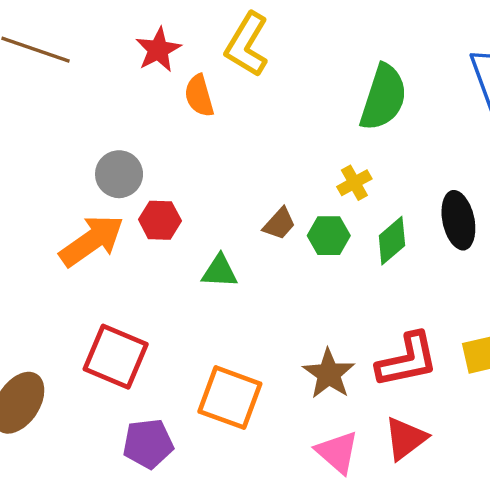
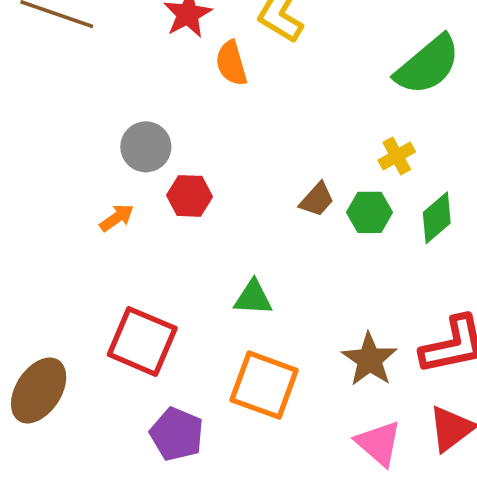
green semicircle: (383, 97) -> (428, 65), turned 32
orange arrow: (92, 241) -> (117, 218), size x0.5
green triangle: (220, 271) -> (253, 298), moved
purple pentagon: (148, 444) -> (177, 434), turned 30

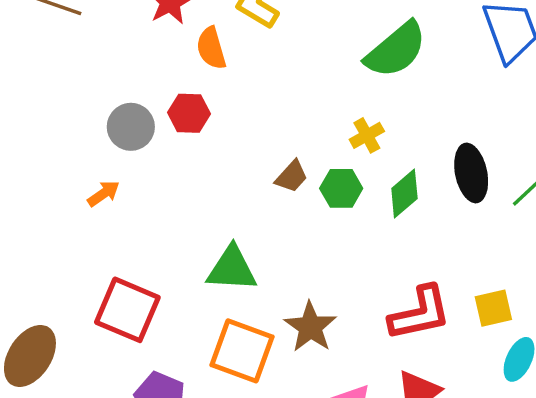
red hexagon: (189, 196) -> (189, 113), moved
green triangle: (253, 298) -> (232, 269), size x1.4
brown star: (369, 360) -> (310, 327), moved

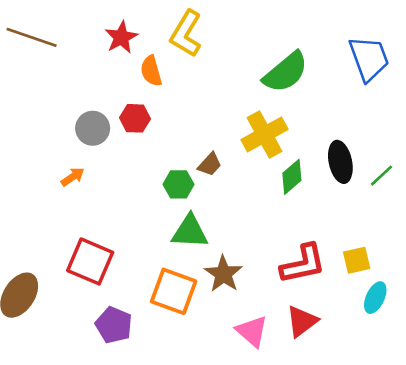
yellow cross: (367, 135) -> (264, 134), size x1.8
green hexagon: (341, 188) -> (179, 184), moved
green triangle: (232, 269) -> (190, 232), moved

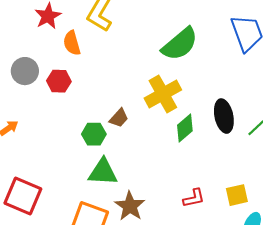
gray circle: (93, 128) -> (25, 71), moved
red L-shape: (303, 264) -> (194, 198), size x0.6

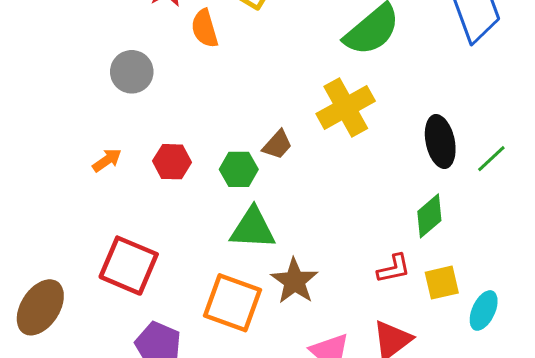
red hexagon: (59, 81) -> (172, 162), moved
green diamond: (185, 128) -> (429, 216), moved
yellow square: (237, 195) -> (442, 283), moved

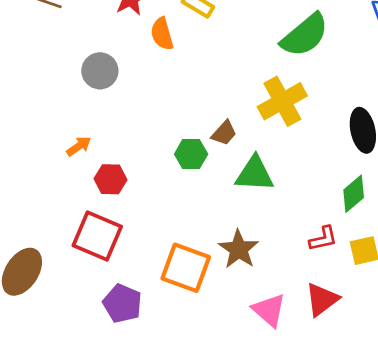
red hexagon: (172, 162) -> (110, 179), moved
green triangle: (253, 228) -> (255, 174), moved

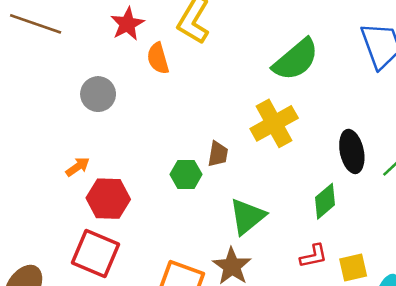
brown trapezoid: (224, 133) -> (218, 154), turned -32
green triangle: (255, 174) -> (247, 217), moved, turned -42
red hexagon: (110, 179) -> (108, 199), size x1.4
green diamond: (354, 194) -> (325, 201), moved

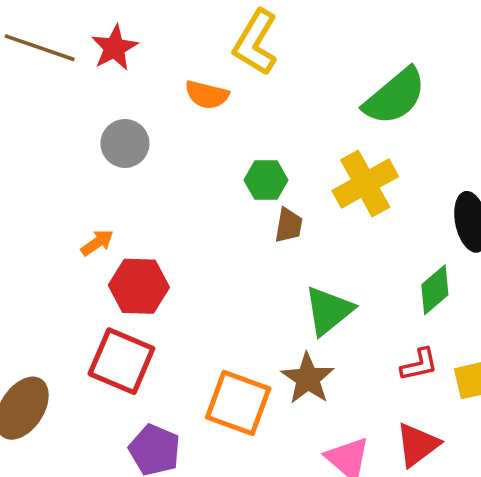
red star: (127, 24) -> (115, 48), moved
orange semicircle: (158, 58) -> (207, 95), turned -60
green hexagon: (186, 174) -> (266, 180), moved

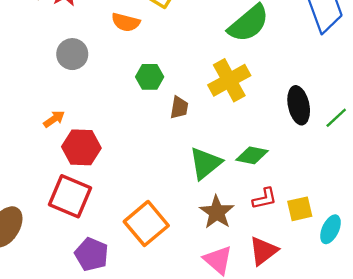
green hexagon: (266, 180) -> (150, 77), moved
green diamond: (435, 290) -> (252, 155), moved, turned 52
brown star: (308, 379) -> (217, 212), moved
orange square: (238, 403) -> (146, 224), turned 30

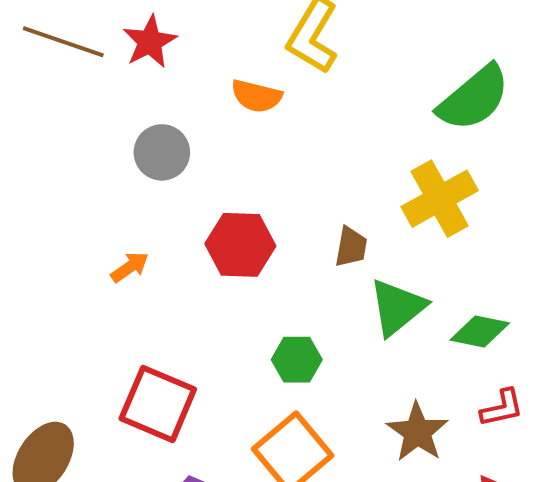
green hexagon: (150, 77) -> (297, 360), moved
red hexagon: (81, 147) -> (240, 245), moved
green triangle: (205, 163) -> (397, 307), moved

